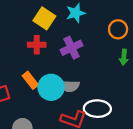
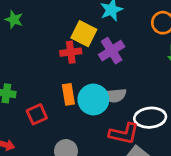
yellow square: (44, 18) -> (84, 34), moved
orange rectangle: (30, 80) -> (68, 94), turned 36

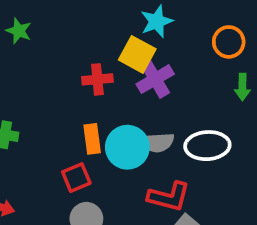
yellow square: (84, 34) -> (137, 54), moved
red square: (37, 114) -> (76, 178), moved
white ellipse: (150, 118) -> (207, 146), moved

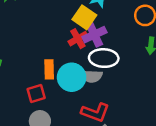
red cross: (97, 79) -> (78, 39), moved, turned -30
white ellipse: (207, 146) -> (104, 58), moved

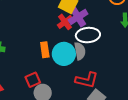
gray semicircle: (91, 76) -> (80, 51), turned -96
red square: (36, 94) -> (33, 80), moved

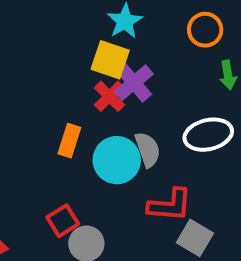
white ellipse: (88, 35) -> (208, 135), moved
orange rectangle: (45, 50) -> (69, 141), moved, turned 35

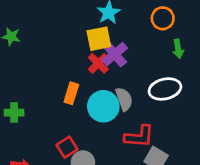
yellow square: (110, 60) -> (99, 39), turned -30

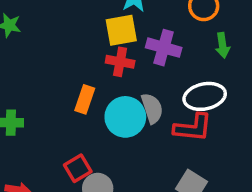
purple cross: (115, 54) -> (164, 48), moved, turned -35
red cross: (98, 63) -> (120, 62), turned -35
red L-shape: (139, 136) -> (193, 128), moved

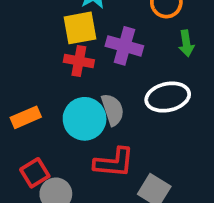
orange rectangle: (85, 99) -> (26, 117), moved, turned 48
red L-shape: (193, 128) -> (114, 163), moved

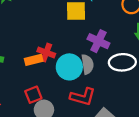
purple cross: (124, 46) -> (98, 41), moved
red cross: (79, 61) -> (46, 53), moved

